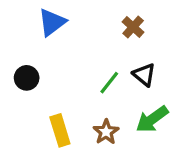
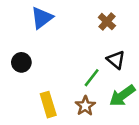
green line: (109, 83) -> (92, 78), moved

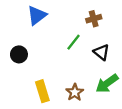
brown cross: (107, 22) -> (94, 19), turned 32
green line: (92, 78) -> (74, 42), moved

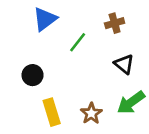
green line: (74, 42) -> (78, 42), moved
black circle: (19, 54) -> (33, 75), moved

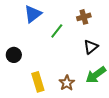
black triangle: (124, 64) -> (91, 47), turned 42
black circle: (33, 75) -> (14, 55), moved

